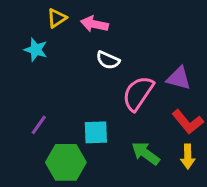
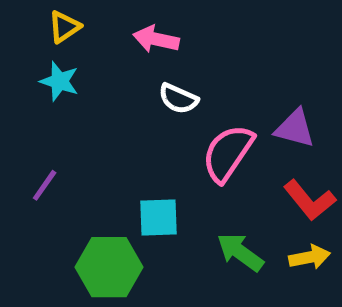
yellow triangle: (57, 18) -> (64, 27), moved
purple line: (39, 125) -> (45, 185), moved
yellow arrow: (188, 156) -> (310, 257), turned -100

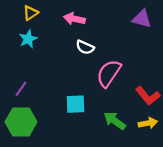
cyan star: (59, 81) -> (28, 39), turned 30
purple triangle: (295, 128) -> (142, 19), moved
green hexagon: (109, 267) -> (21, 122), moved

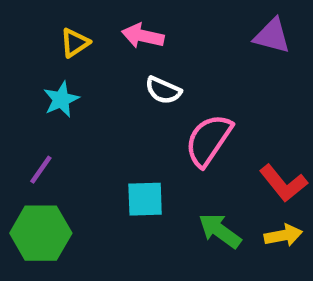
yellow triangle: (30, 13) -> (75, 43), moved
cyan star: (28, 39) -> (61, 99), moved

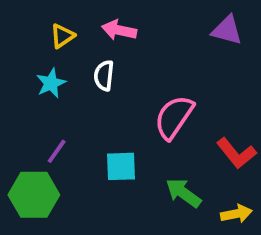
white semicircle: (163, 90) -> (104, 76), moved, turned 72
purple line: (41, 170) -> (57, 151), moved
yellow arrow: (283, 235) -> (236, 214), moved

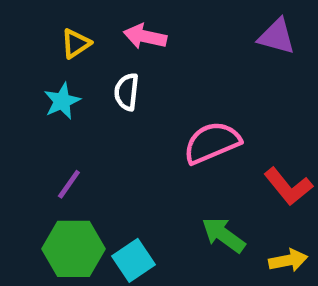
pink semicircle: (174, 117) -> (212, 143), turned 33
cyan square: (121, 166) -> (134, 260), moved, turned -32
green hexagon: (34, 195) -> (74, 249), moved

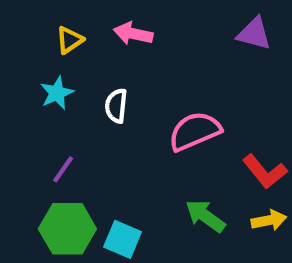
white semicircle: (127, 92) -> (116, 106), moved
cyan square: (134, 260) -> (123, 239), turned -33
yellow arrow: (288, 260) -> (269, 220), moved

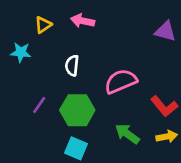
purple triangle: (254, 34) -> (165, 31), moved
cyan star: (57, 93) -> (21, 52), moved, turned 30
green hexagon: (67, 229) -> (77, 110), moved

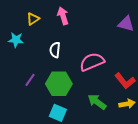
pink arrow: (83, 21) -> (63, 16), turned 60

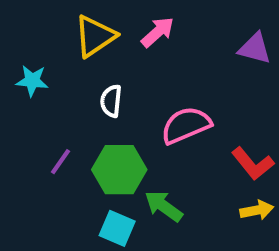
pink arrow: (63, 16) -> (158, 32), moved, turned 66
yellow triangle: (33, 19) -> (95, 36), moved, size x1.6
green arrow: (97, 102) -> (164, 206), moved

